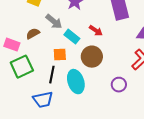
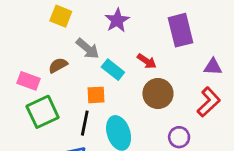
brown circle: (92, 57) -> (158, 94), moved

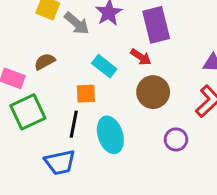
purple rectangle: (180, 30) -> (156, 25), moved
gray arrow: (88, 48) -> (77, 23), moved

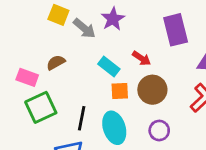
purple rectangle: (156, 25) -> (176, 30), moved
orange square: (86, 94) -> (120, 91), moved
purple circle: (176, 139) -> (159, 131), moved

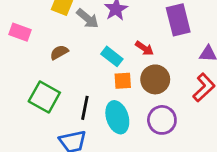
pink rectangle: (27, 77) -> (20, 32), moved
green square: (41, 107) -> (44, 97), turned -36
purple circle: (159, 131) -> (162, 120), size x1.4

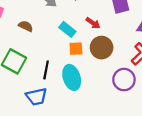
brown semicircle: (59, 52) -> (26, 26), turned 56
purple circle: (162, 120) -> (124, 80), moved

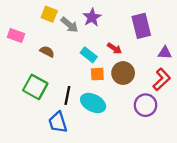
cyan ellipse: (72, 77) -> (93, 103), turned -45
blue trapezoid: (36, 97) -> (58, 122), turned 85

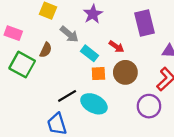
gray arrow: (70, 25) -> (69, 34), moved
brown semicircle: (47, 52) -> (46, 50), turned 88
green square: (35, 87) -> (22, 65), moved
black line: (67, 95) -> (67, 96), turned 48

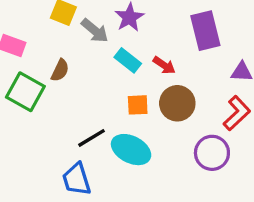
gray arrow: (69, 34) -> (95, 31), moved
cyan rectangle: (89, 53) -> (128, 60), moved

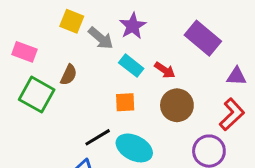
purple rectangle: (205, 31) -> (203, 38), turned -36
orange square: (138, 105) -> (125, 102), moved

